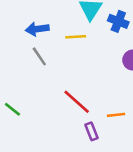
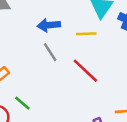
red line: (77, 102) -> (85, 71), moved

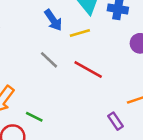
blue arrow: (49, 25) -> (53, 20), moved, turned -105

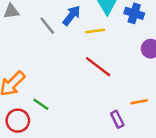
blue arrow: (53, 20) -> (72, 15), turned -115
gray line: (49, 60) -> (47, 26), moved

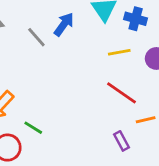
yellow line: (95, 31) -> (119, 52), moved
red line: (98, 67) -> (122, 93), moved

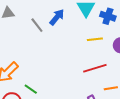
red line: (122, 93) -> (95, 68), turned -55

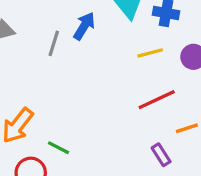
gray line: (37, 25) -> (54, 43), turned 63

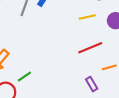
green line: (58, 148) -> (24, 77), turned -64

